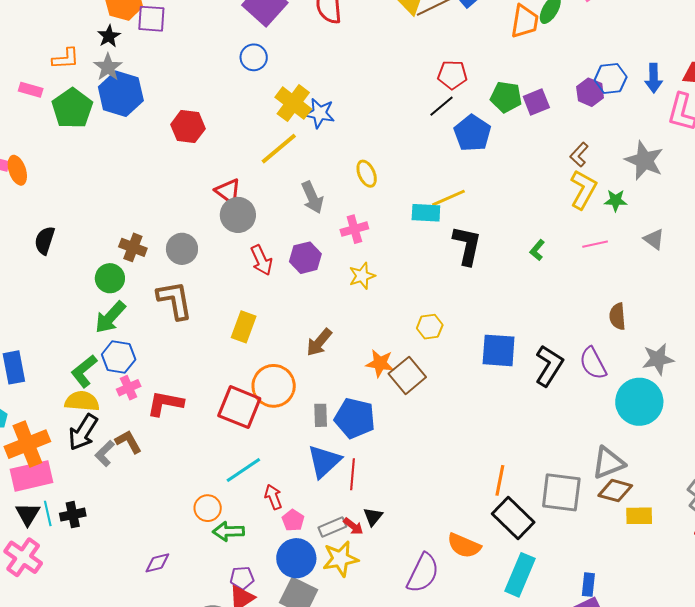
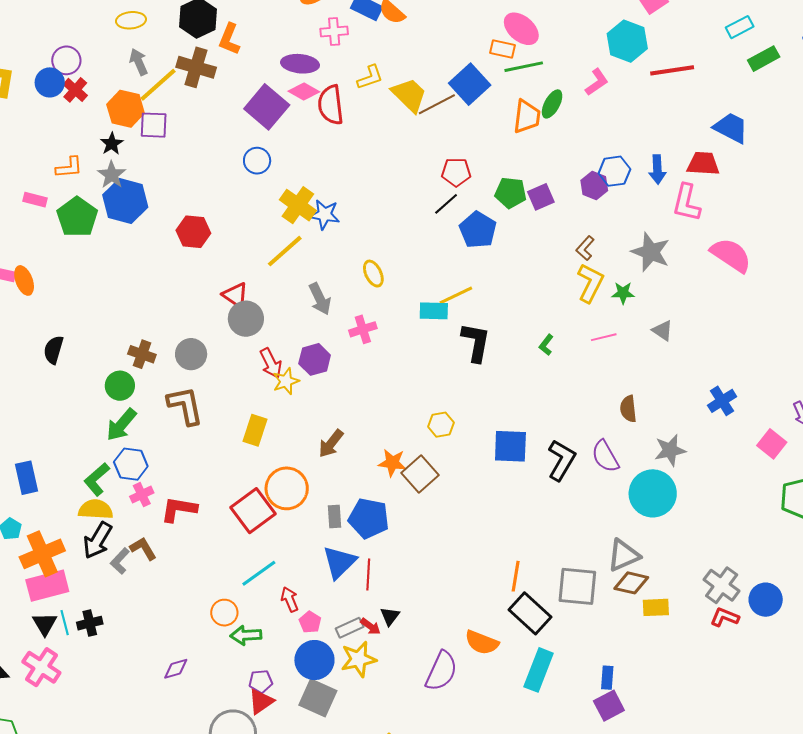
yellow star: (362, 276) -> (286, 381), moved
red square: (239, 407) -> (253, 511), turned 33

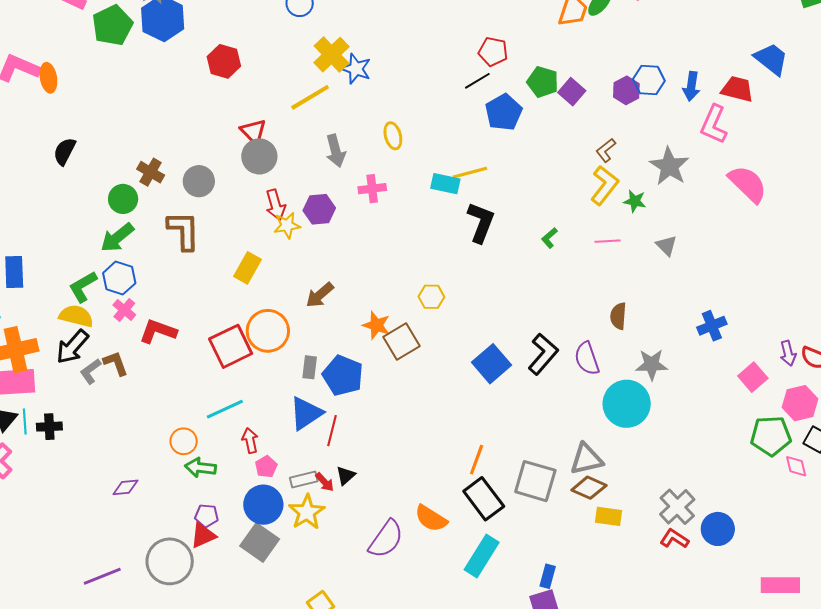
purple square: (541, 197) -> (572, 92), turned -36
blue square: (510, 446) -> (491, 364), moved, turned 36
pink cross: (142, 495) -> (124, 310), turned -35
yellow star: (359, 659) -> (307, 512), turned -30

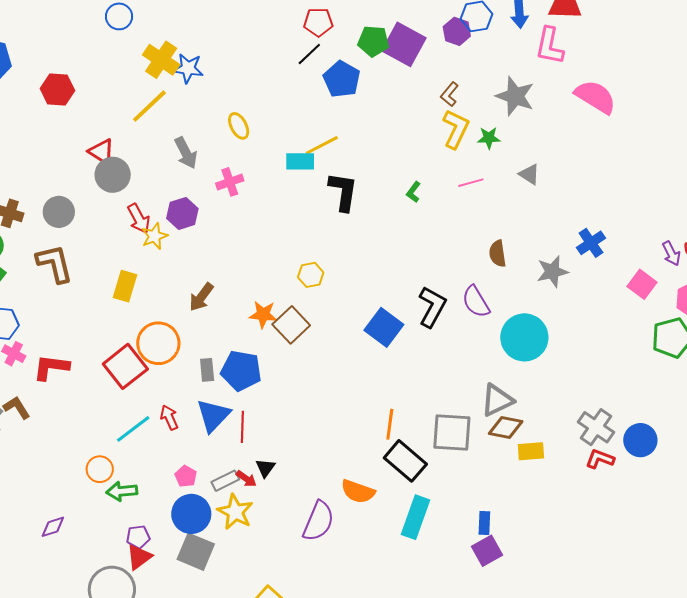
purple square: (572, 92) -> (404, 44), size x1.6
gray star: (652, 365) -> (552, 272), moved
red arrow: (250, 440) -> (169, 418), moved

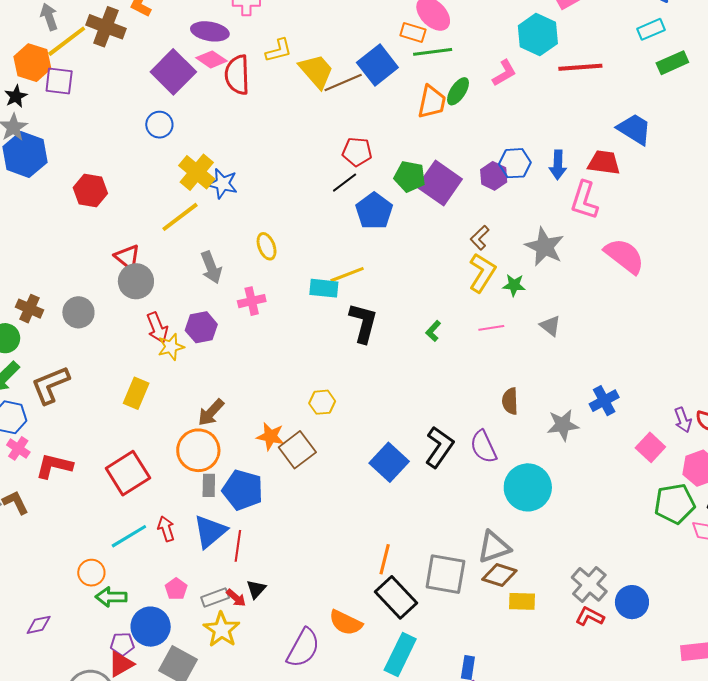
brown L-shape: (55, 263) -> (50, 385), moved, turned -105
orange circle: (158, 343) -> (198, 450), moved
blue circle: (191, 514) -> (151, 627), moved

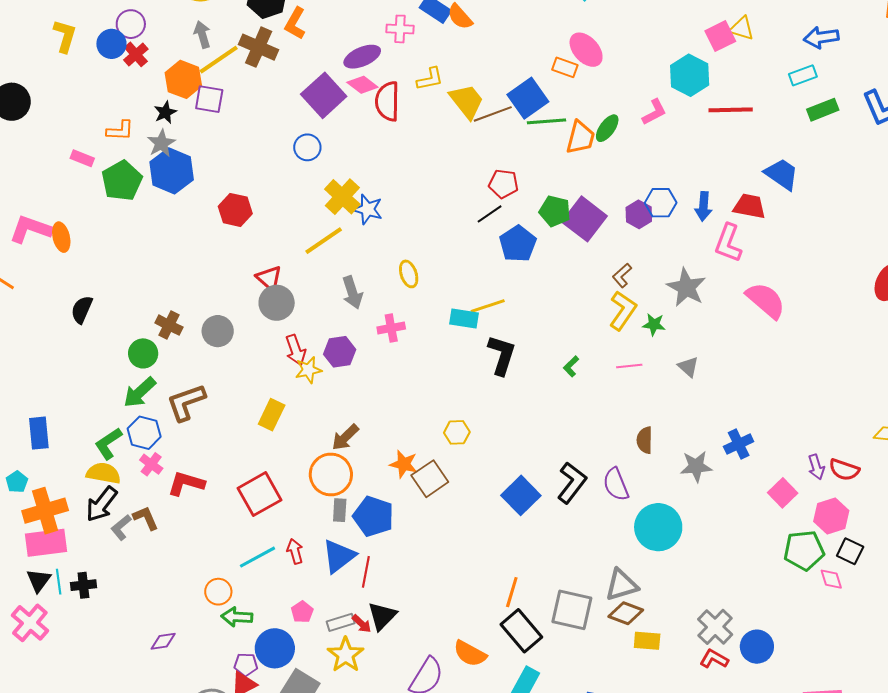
purple ellipse: (210, 31) -> (362, 57), turned -36
green line: (433, 52) -> (546, 121), moved
black triangle: (256, 589) -> (382, 616), size x1.5

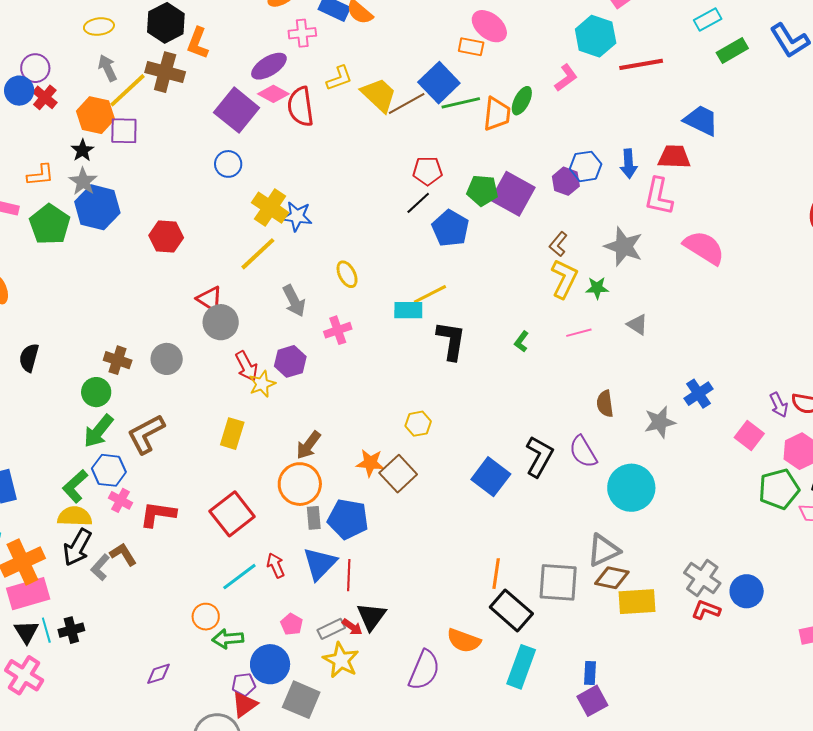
yellow rectangle: (647, 641) -> (637, 602), size x1.4

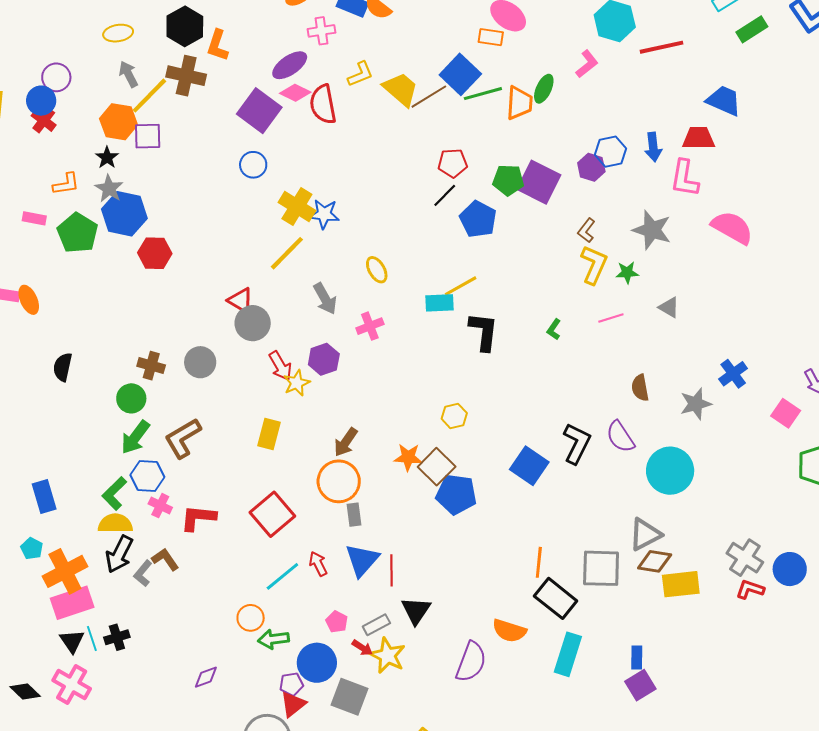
red cross: (45, 97) -> (44, 120), moved
red hexagon: (166, 237) -> (155, 253), moved
blue pentagon: (348, 519) -> (456, 494), moved
red arrow: (352, 627) -> (362, 648), moved

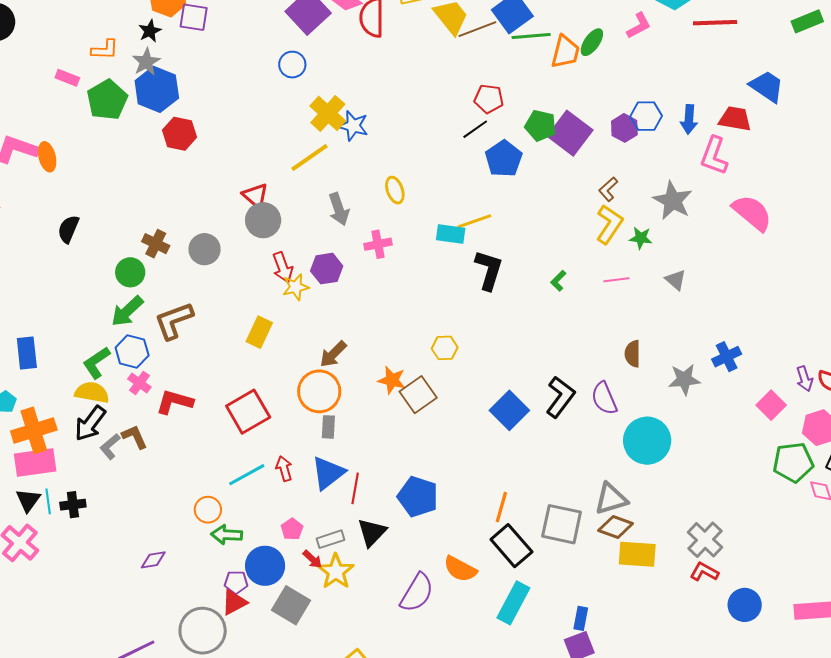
blue pentagon: (456, 494) -> (418, 497), moved
blue circle: (790, 569) -> (745, 605), moved

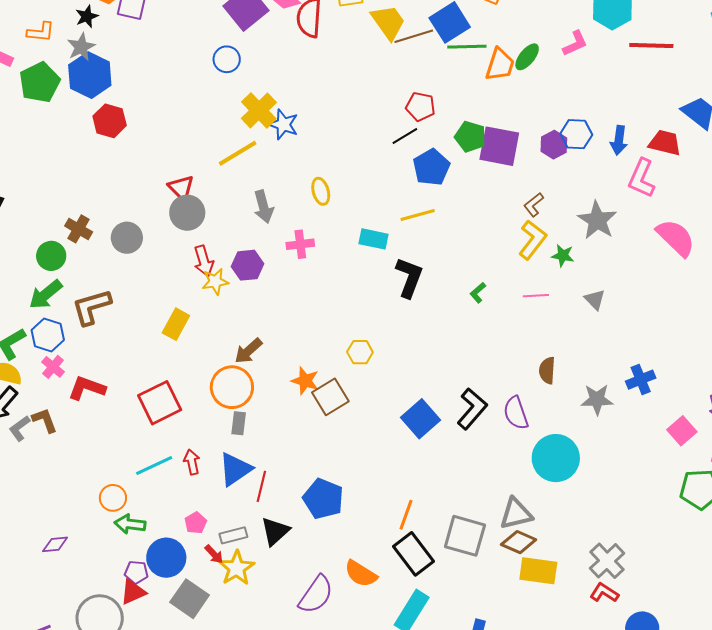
purple square: (570, 133) -> (499, 146), turned -30
yellow line: (474, 221) -> (418, 215), moved

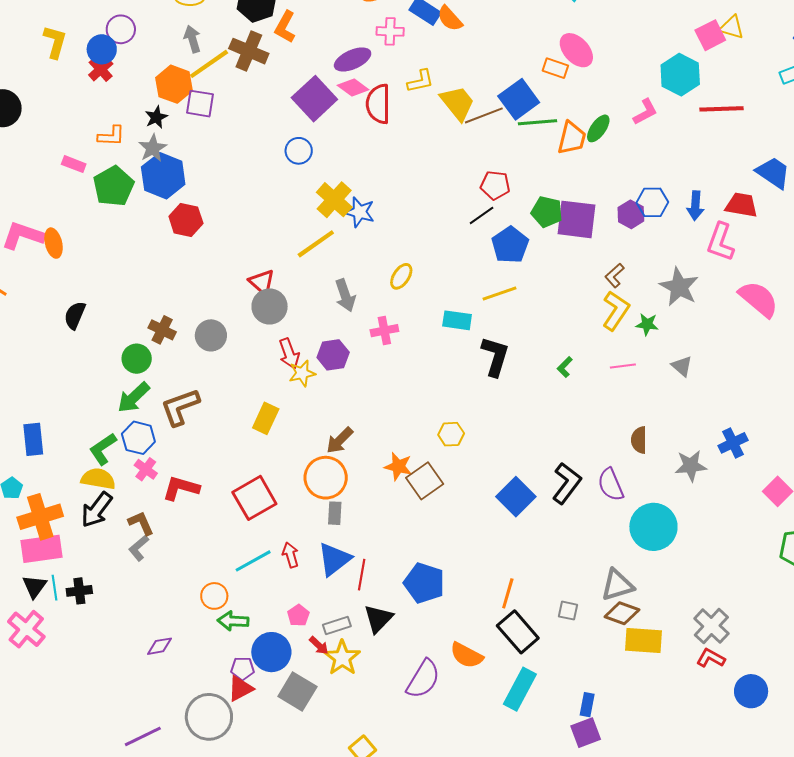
yellow ellipse: (321, 191) -> (401, 276), turned 52
gray L-shape: (20, 428) -> (139, 548), moved
gray square: (465, 536) -> (568, 611), size x0.5

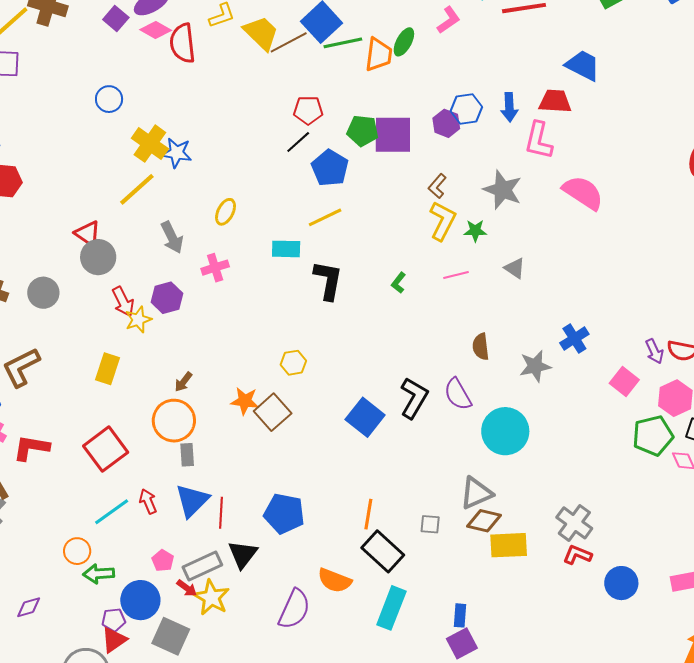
purple square: (314, 99) -> (116, 18), moved, size x0.6
brown arrow: (340, 440) -> (183, 382), size x0.7
gray rectangle: (337, 625) -> (202, 566), size x1.4

